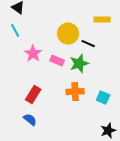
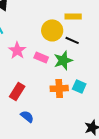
yellow rectangle: (102, 20) -> (73, 16), moved
cyan square: (103, 98) -> (79, 86), moved
blue semicircle: (30, 120) -> (27, 116), moved

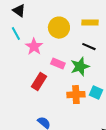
yellow circle: (52, 30) -> (59, 28), moved
pink star: (17, 50) -> (34, 47), moved
red rectangle: (17, 91) -> (39, 82), moved

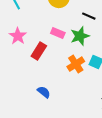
pink star: (34, 47) -> (18, 36), moved
orange cross: (76, 95) -> (76, 64), turned -30

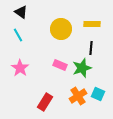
black line: (89, 16) -> (91, 48), turned 72
red rectangle: (39, 51) -> (45, 102), moved

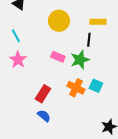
yellow rectangle: (92, 24) -> (98, 22), moved
cyan line: (18, 35) -> (16, 36), moved
orange cross: (78, 96) -> (76, 88), turned -30

